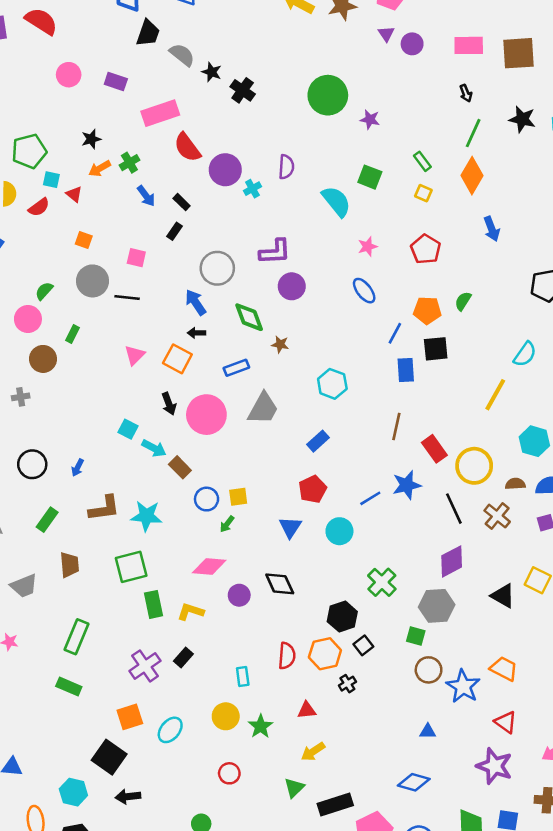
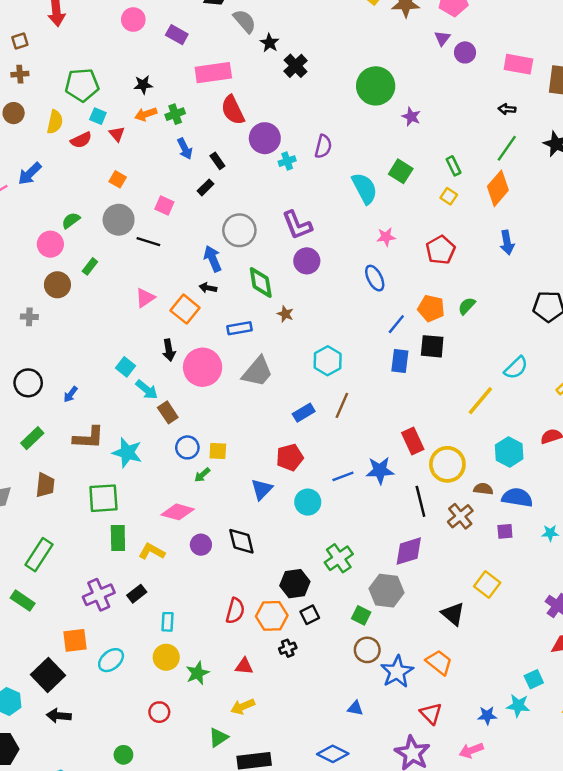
black arrow: (466, 93) -> (507, 109), turned 105
purple L-shape: (275, 252) -> (297, 225), turned 60
brown line: (396, 426) -> (342, 405), moved
black triangle: (503, 596) -> (453, 614), moved
cyan rectangle: (243, 677) -> (167, 622), moved

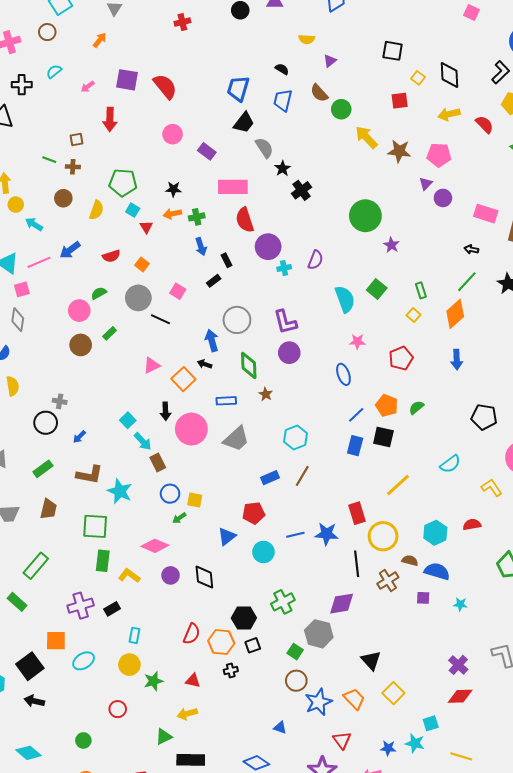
red semicircle: (81, 140) -> (111, 256), moved
gray cross: (29, 317) -> (60, 401), moved
yellow line: (480, 401) -> (398, 485), moved
yellow square: (487, 585) -> (393, 693), moved

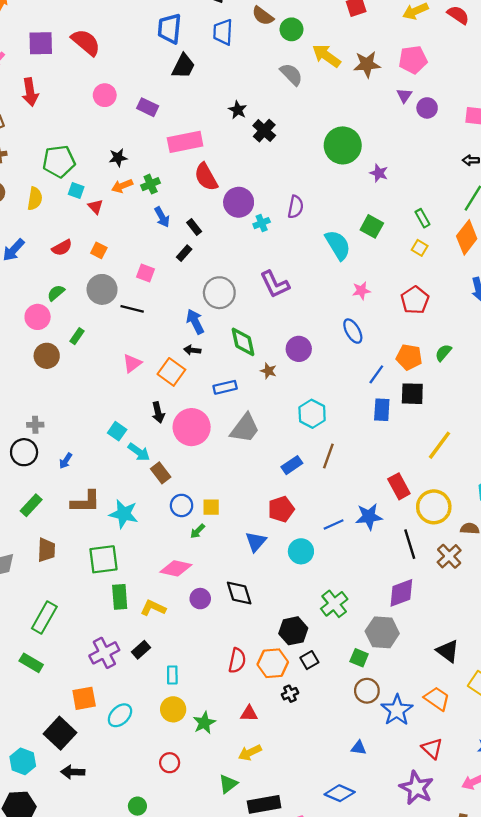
gray semicircle: (264, 148) -> (291, 74), moved
purple circle: (289, 353) -> (299, 349), moved

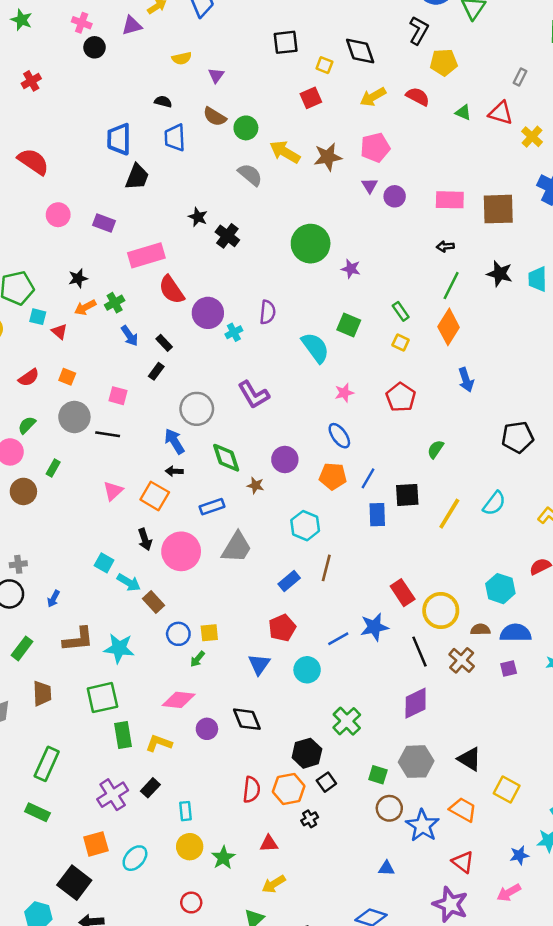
orange pentagon: (409, 357) -> (333, 476), moved
yellow line: (439, 445) -> (449, 514), moved
gray hexagon: (382, 632) -> (416, 762), moved

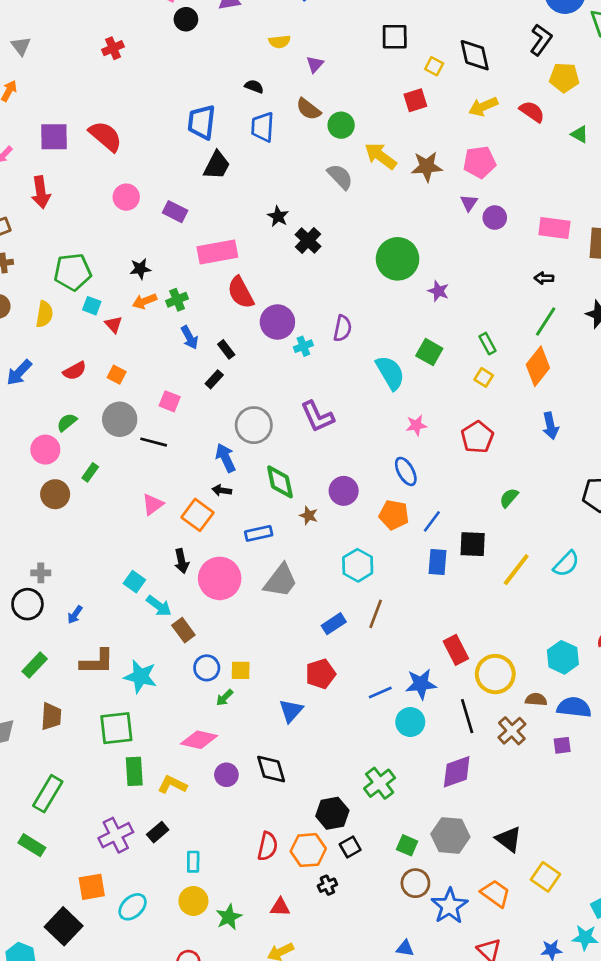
cyan circle: (307, 670) -> (410, 722), moved

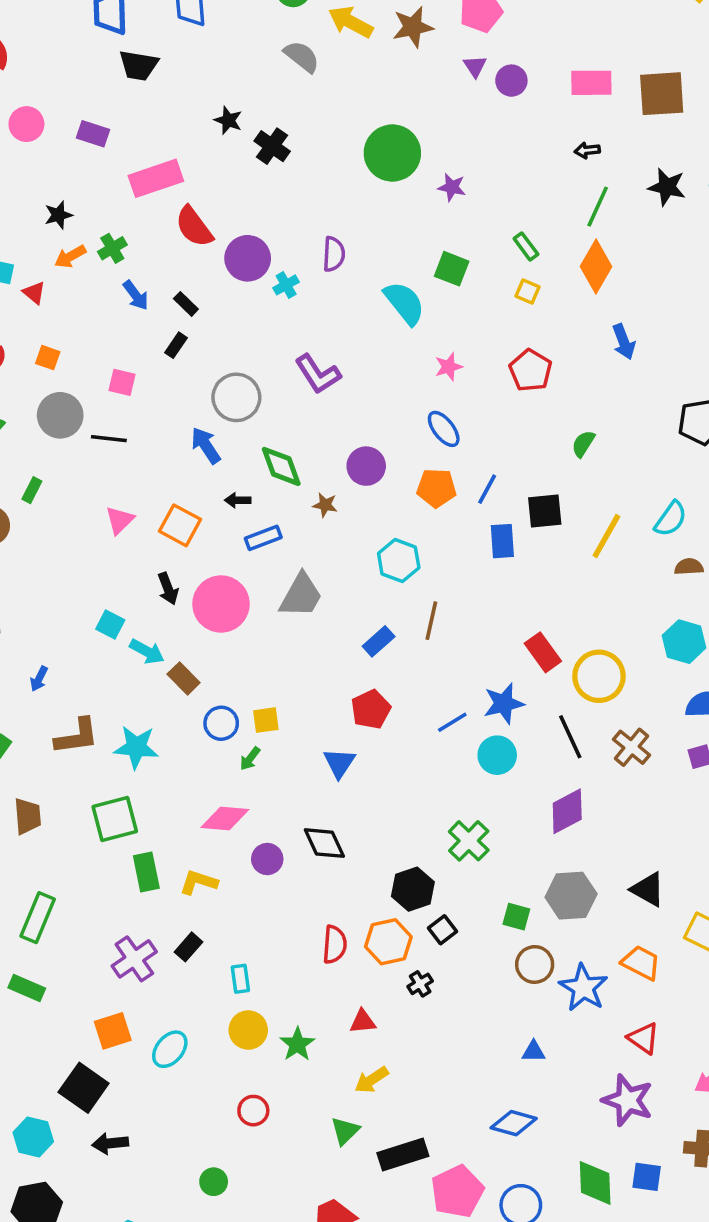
black trapezoid: (217, 165) -> (139, 65), turned 80
black arrow: (222, 490) -> (238, 500), moved
brown semicircle: (536, 699) -> (689, 567), moved

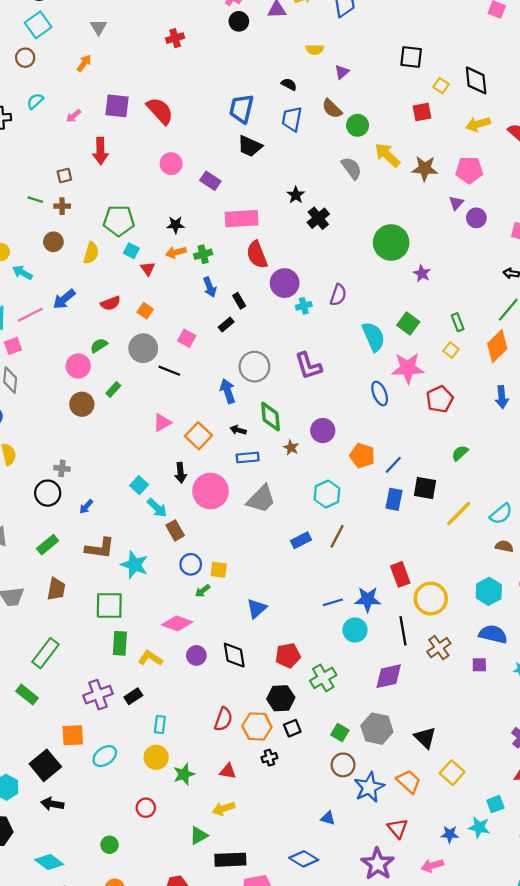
pink star: (449, 367) -> (408, 368), moved, size x1.8
blue ellipse: (444, 429) -> (380, 393), moved
red pentagon: (371, 709) -> (288, 656), moved

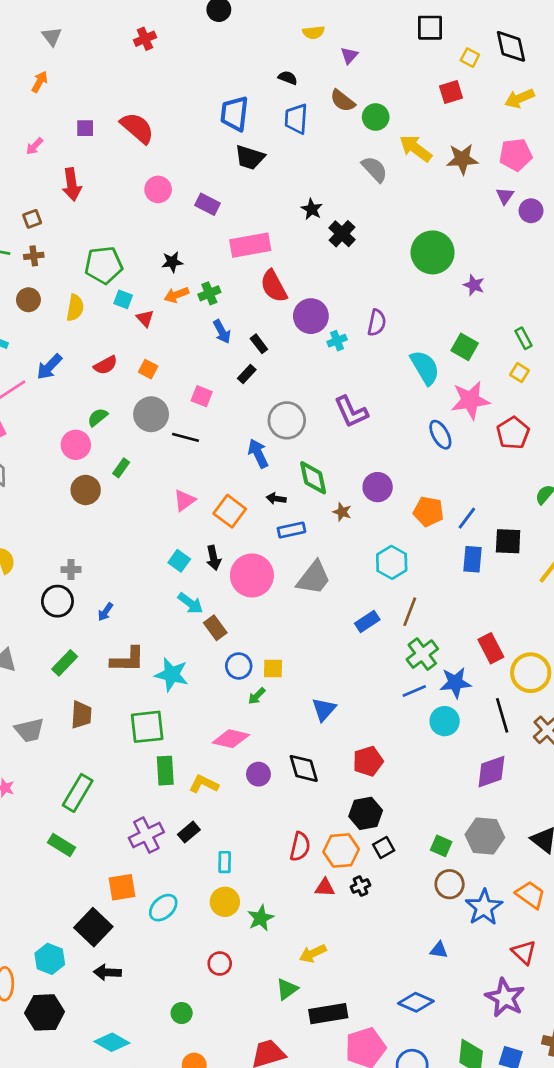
purple square: (117, 106) -> (85, 128), size x0.6
cyan square: (139, 485) -> (179, 561), moved
green cross: (323, 678) -> (422, 654), moved
red triangle: (228, 771) -> (325, 888), moved

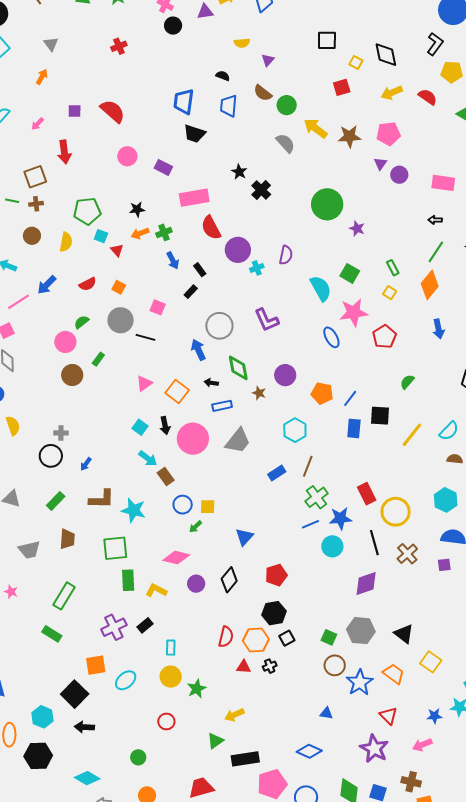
brown square: (32, 219) -> (35, 177), size x1.6
black diamond: (304, 768) -> (229, 580), turned 55

